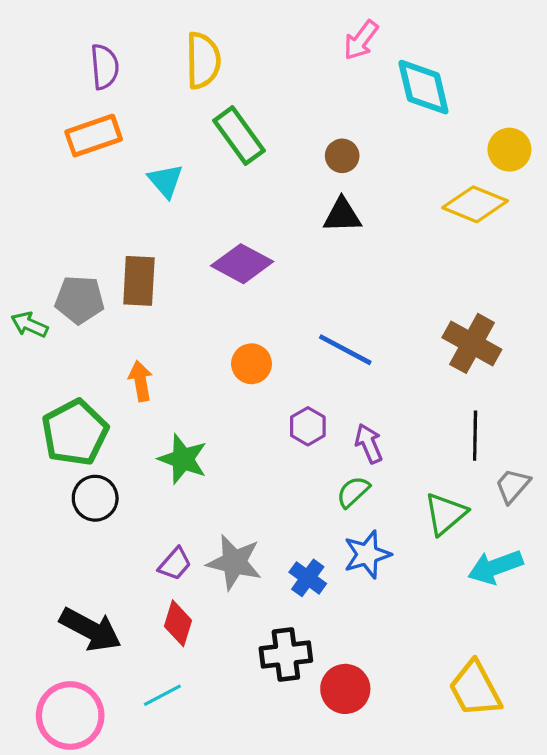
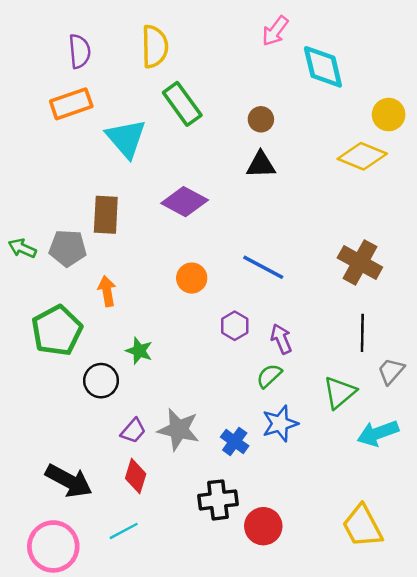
cyan triangle: (166, 181) -> (126, 138), size x1.5
gray pentagon: (80, 300) -> (68, 248), moved
green star: (183, 459) -> (139, 351), size x0.7
black circle: (95, 498) -> (101, 381), moved

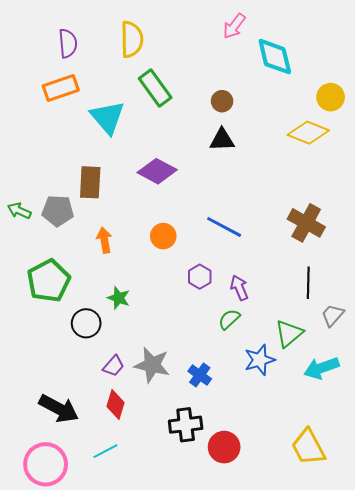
orange arrow: (107, 291) -> (104, 240), moved
blue star: (280, 424) -> (260, 360), moved

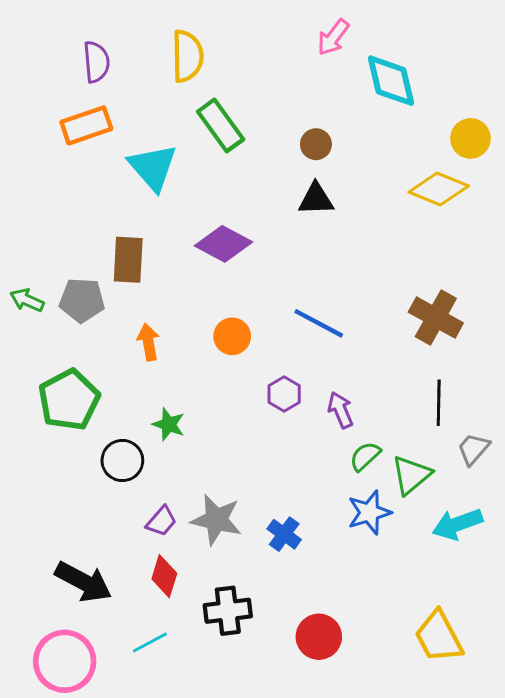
green semicircle: (229, 319) -> (365, 456), moved
black cross: (186, 425) -> (228, 611), moved

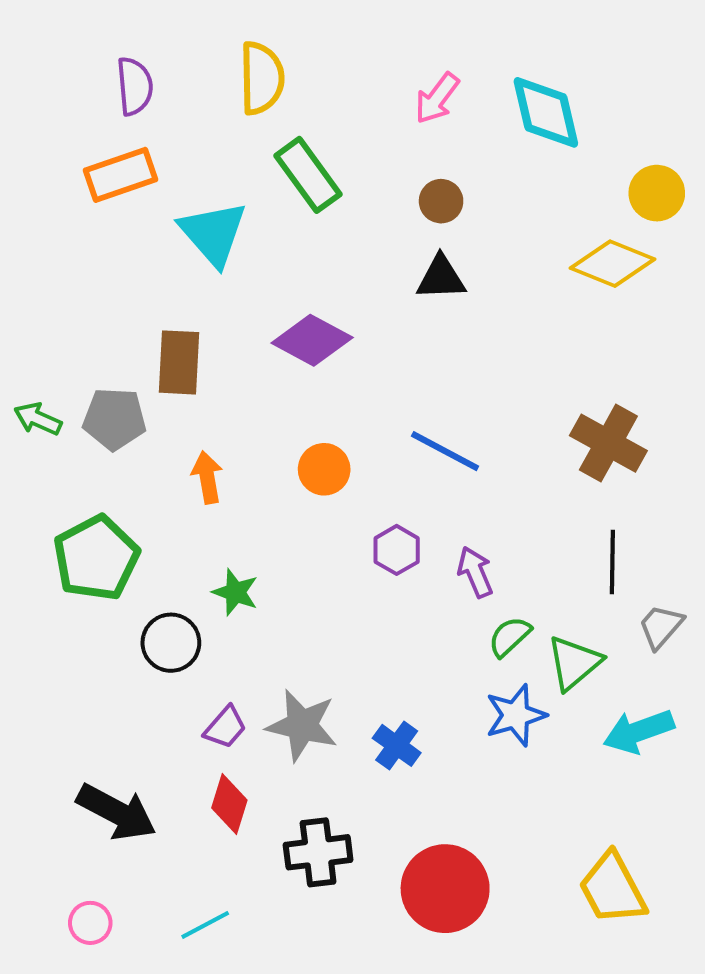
pink arrow: (333, 37) -> (437, 98), moved
red circle: (319, 637) -> (445, 889), size x1.4
cyan line: (150, 642) -> (205, 925), moved
pink circle: (65, 661) -> (90, 923), size x0.5

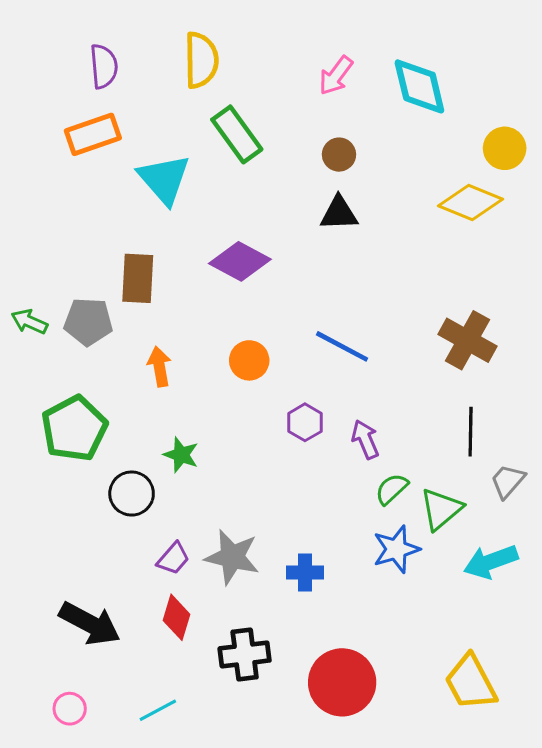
blue cross: (397, 745) -> (305, 572), turned -36

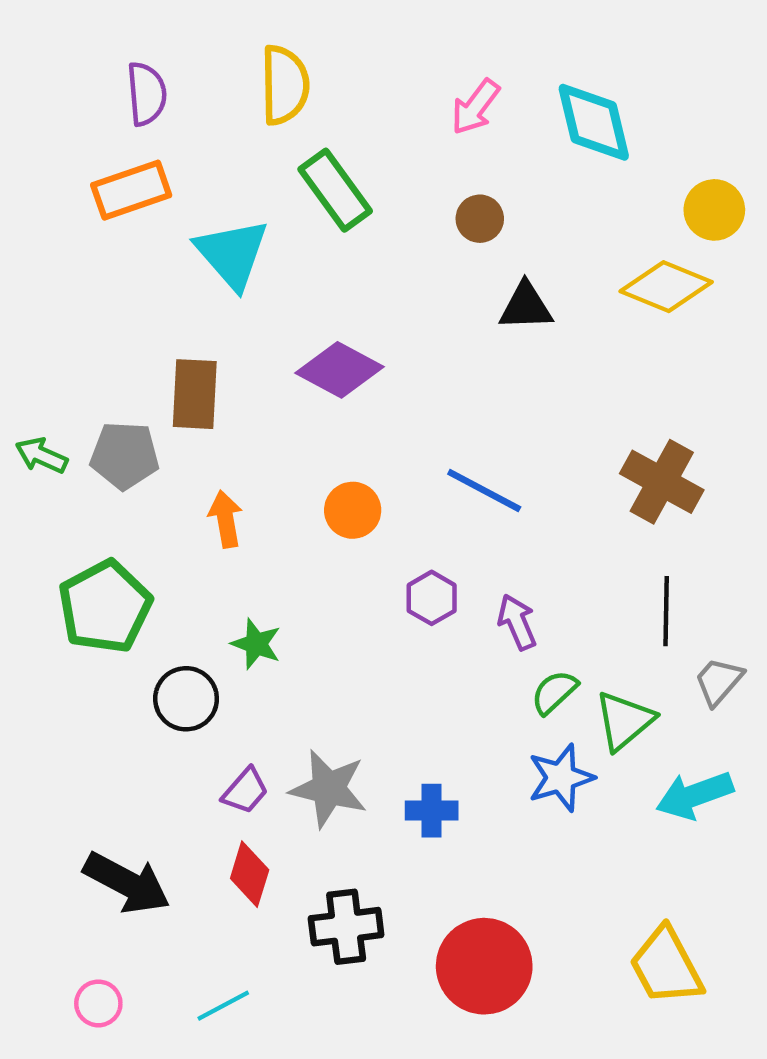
black triangle: (339, 213) -> (526, 306), moved

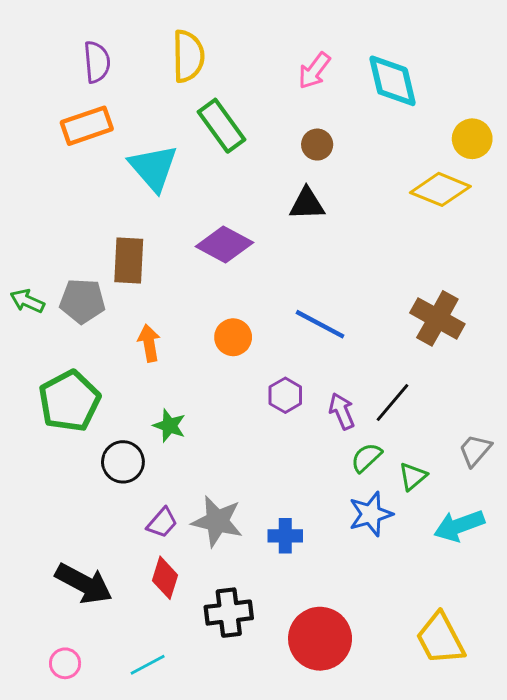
black triangle: (526, 306) -> (307, 204), moved
black line: (666, 611) -> (392, 402), moved, turned 39
green triangle: (624, 721) -> (413, 476), size x0.7

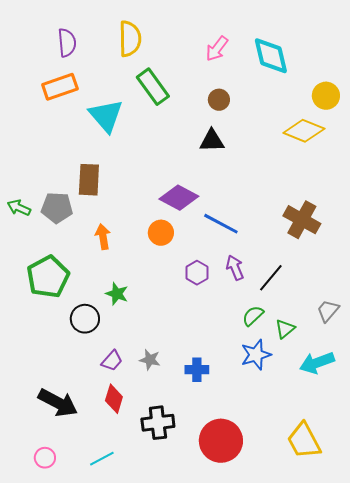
purple diamond: (224, 245) -> (179, 198), moved
purple arrow: (342, 411) -> (235, 268), moved
gray star: (217, 521) -> (150, 360), size x0.6

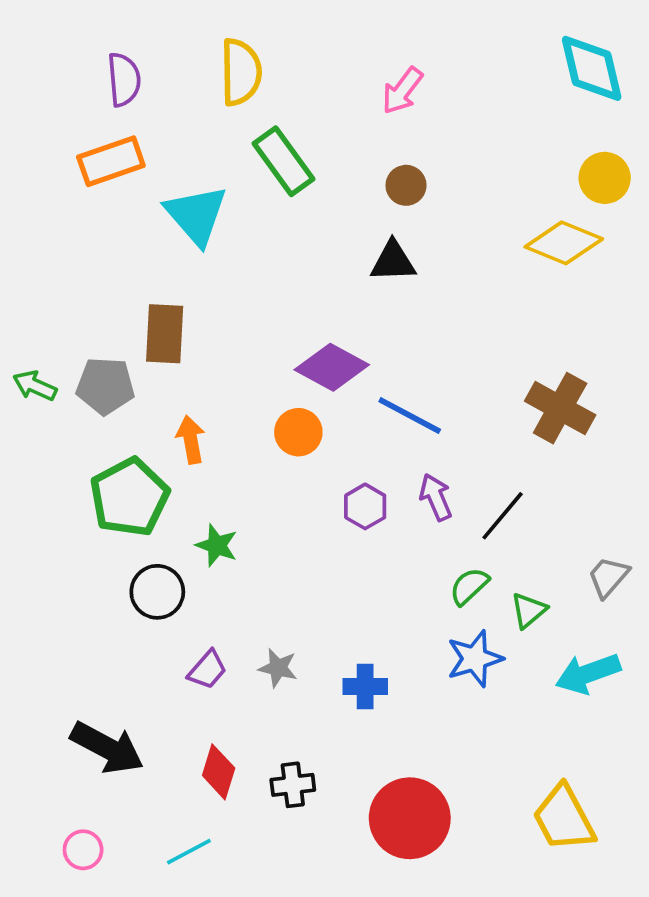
cyan diamond: (271, 56) -> (592, 68), moved
green pentagon: (48, 277) -> (129, 497), moved
red diamond: (114, 399) -> (219, 772), moved
black cross: (158, 423) -> (293, 785), size x0.7

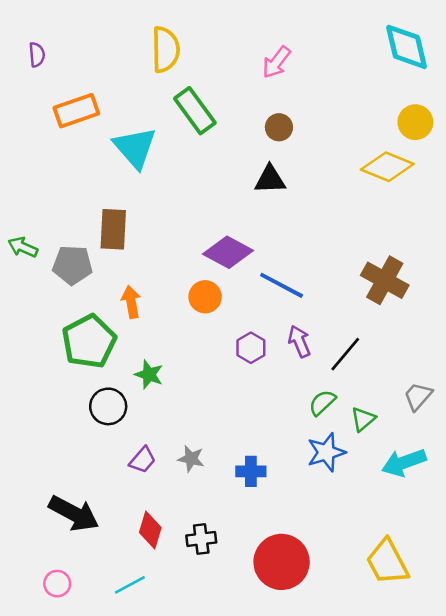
purple semicircle: (124, 80) -> (37, 55), moved, size x0.7
green arrow: (35, 386) -> (23, 247), moved

